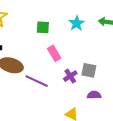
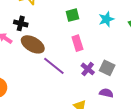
green square: (43, 27) -> (73, 15), turned -32
purple cross: (70, 76) -> (88, 69), turned -32

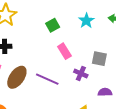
brown ellipse: (33, 44) -> (17, 77), moved, turned -70
gray square: (107, 68) -> (99, 59), moved

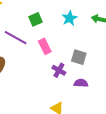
purple line: (47, 79) -> (16, 38), moved
purple semicircle: (105, 92) -> (81, 83), moved

